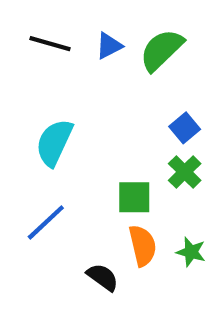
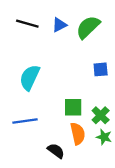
blue square: (185, 128) -> (101, 69), turned 35
green cross: (185, 172) -> (101, 115), moved
blue line: (46, 222) -> (25, 121), turned 35

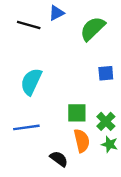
blue triangle: (59, 25) -> (56, 13), moved

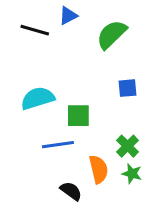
cyan semicircle: (31, 82) -> (38, 98), turned 48
green square: (77, 113) -> (78, 116), moved
blue line: (26, 127) -> (58, 145), moved

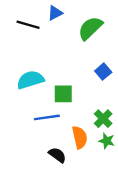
blue square: (128, 88) -> (103, 72), turned -35

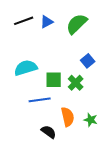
blue triangle: (55, 13) -> (47, 22), moved
black line: (28, 25) -> (24, 21), turned -36
green cross: (103, 119) -> (76, 83), moved

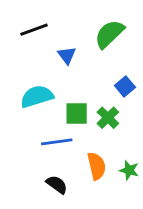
blue triangle: (47, 22) -> (67, 55), moved, turned -40
black semicircle: (49, 132) -> (57, 184), moved

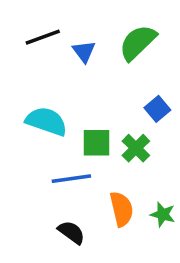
blue triangle: (67, 55) -> (84, 51), moved
cyan semicircle: (37, 96) -> (46, 121), turned 36

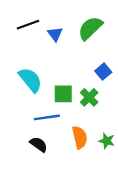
cyan semicircle: (46, 121) -> (30, 80), turned 32
black semicircle: (71, 232) -> (39, 144), moved

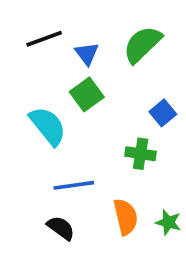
green square: (63, 94) -> (87, 94), moved, turned -36
green cross: (89, 97) -> (141, 154), turned -36

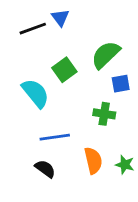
green semicircle: (142, 44) -> (106, 55), moved
blue triangle: (87, 54) -> (60, 18), moved
blue square: (163, 113) -> (121, 84), turned 30

